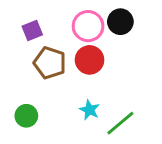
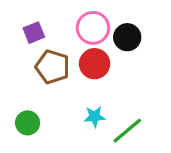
black circle: (120, 22) -> (127, 37), moved
cyan star: (90, 110) -> (95, 117), turned -30

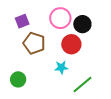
red circle: (95, 64) -> (71, 44), moved
cyan star: (95, 117) -> (61, 67), moved

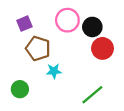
red circle: (71, 44) -> (103, 48), moved
cyan star: (61, 67) -> (54, 71), moved

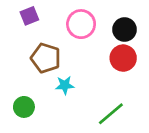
purple square: (24, 24) -> (29, 16), moved
black circle: (92, 27) -> (125, 29), moved

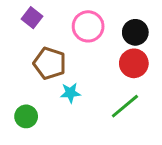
purple square: (29, 16) -> (32, 18), turned -30
green line: (111, 114) -> (125, 106), moved

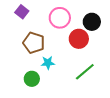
red circle: (134, 63) -> (79, 39), moved
green circle: (26, 116) -> (32, 79), moved

